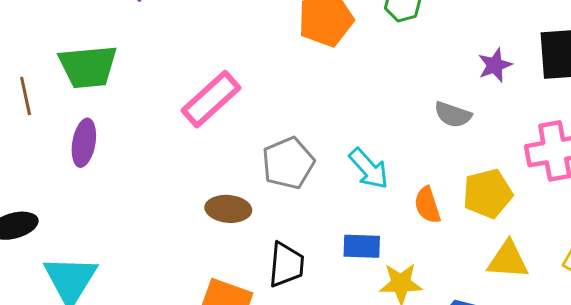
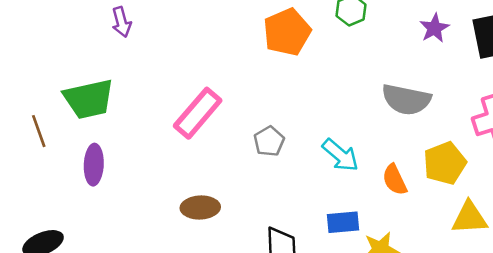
purple star: (495, 65) -> (434, 28), moved
gray semicircle: (453, 115) -> (406, 100), size x1.5
gray pentagon: (288, 163) -> (269, 141), moved, size x0.7
brown ellipse: (228, 209) -> (200, 207), moved

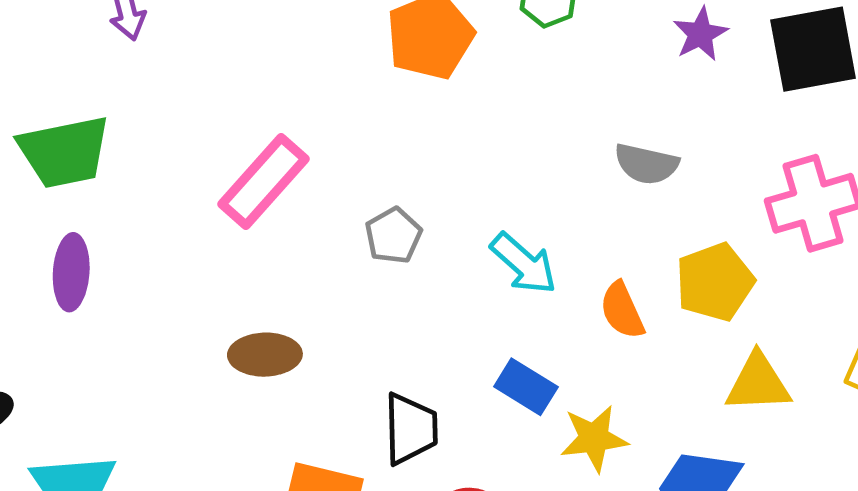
gray semicircle: (406, 100) -> (646, 164), size x0.7
blue rectangle: (343, 222) -> (526, 387), turned 36

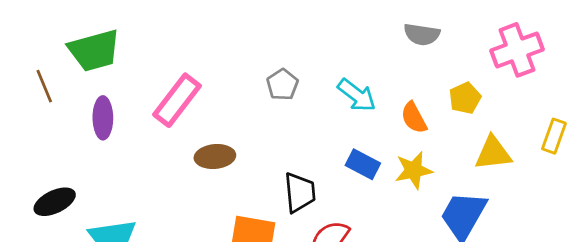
pink rectangle: (263, 182) -> (177, 100), moved
yellow pentagon: (715, 282) -> (465, 98), size x0.7
yellow star: (594, 438) -> (414, 170), moved

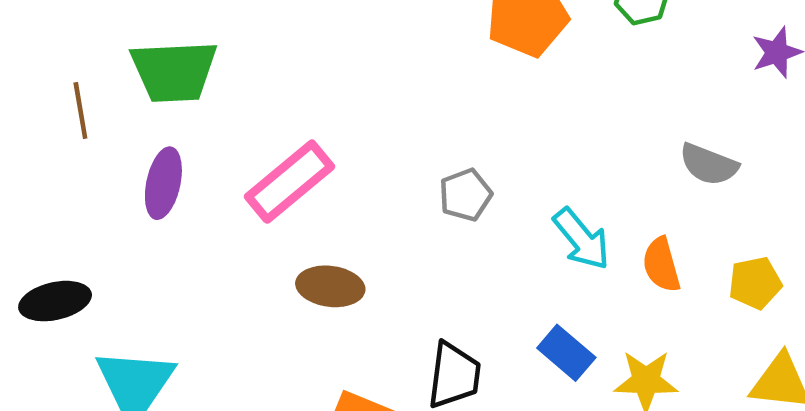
orange semicircle: (414, 118) -> (661, 265), moved

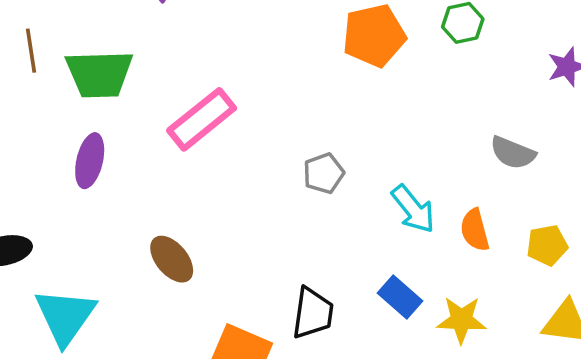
brown line: (80, 111) -> (31, 51), moved
pink rectangle: (290, 182) -> (202, 119), moved
brown ellipse: (330, 286) -> (172, 259), moved, turned 42

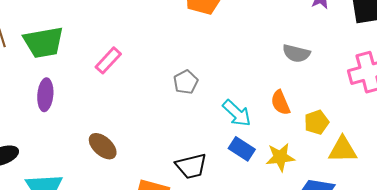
pink rectangle: (202, 119) -> (108, 60), size x0.7
cyan arrow: (413, 209) -> (237, 113), moved
yellow pentagon: (547, 245) -> (316, 122), moved
black trapezoid: (313, 313) -> (191, 166), turned 76

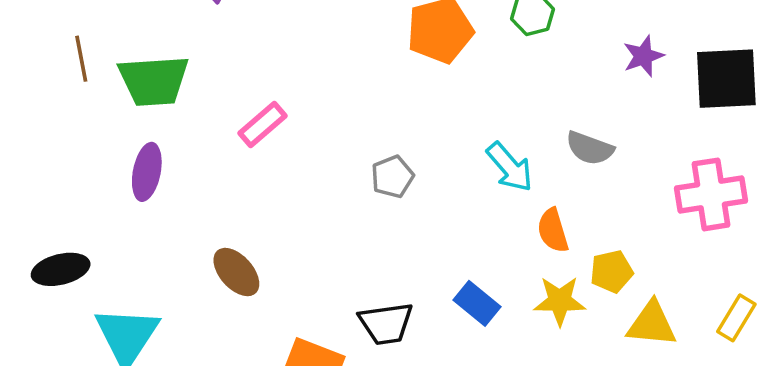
cyan arrow: (237, 113) -> (510, 167), moved
yellow star: (280, 157) -> (560, 301), moved

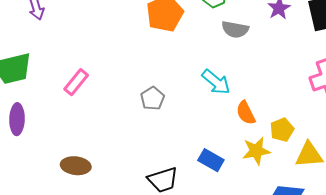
gray semicircle: (590, 148) -> (235, 29), moved
brown ellipse: (236, 272) -> (76, 166), turned -32

